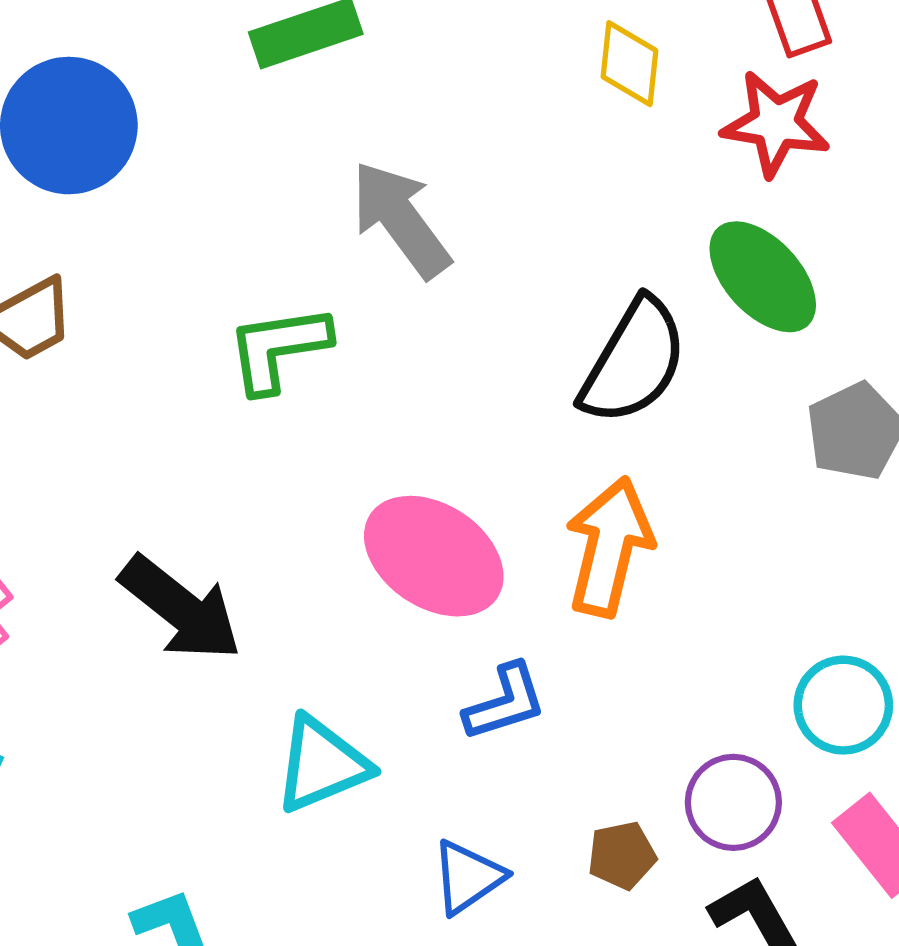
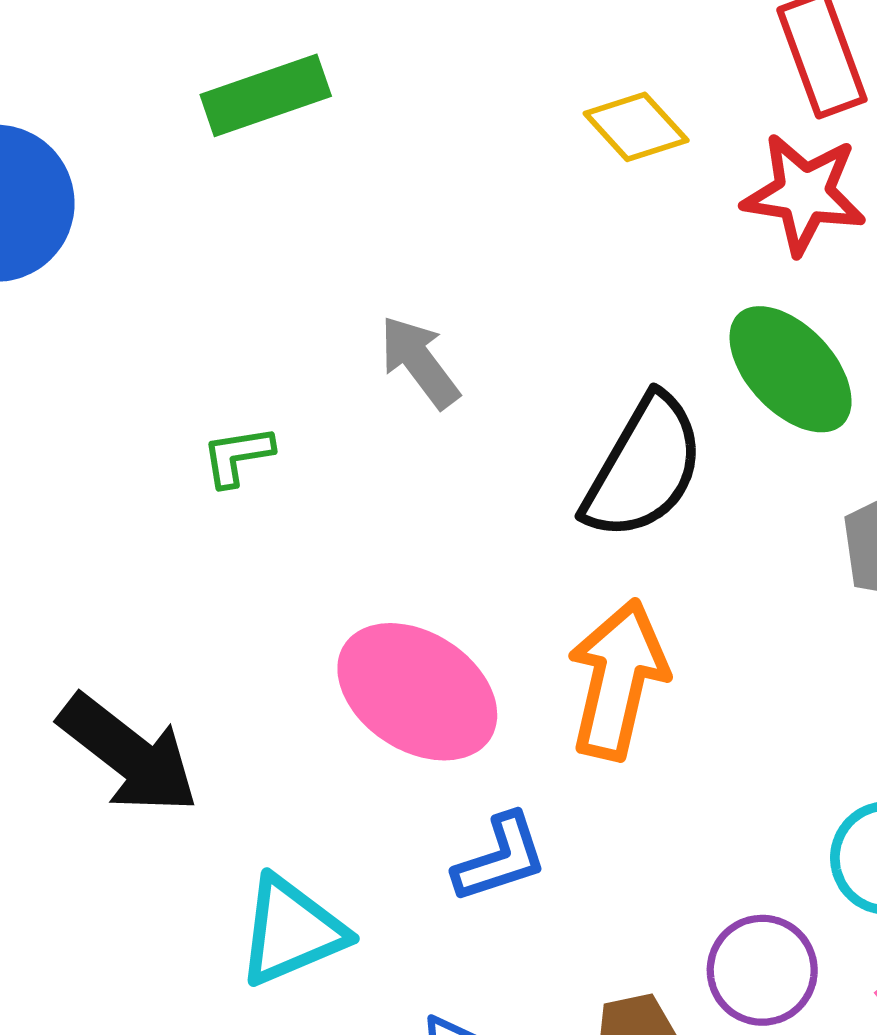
yellow diamond: (629, 64) -> (636, 127), turned -48
gray arrow: (401, 219) -> (419, 362), moved, size x0.7
green L-shape: (278, 348) -> (238, 456), size x0.6

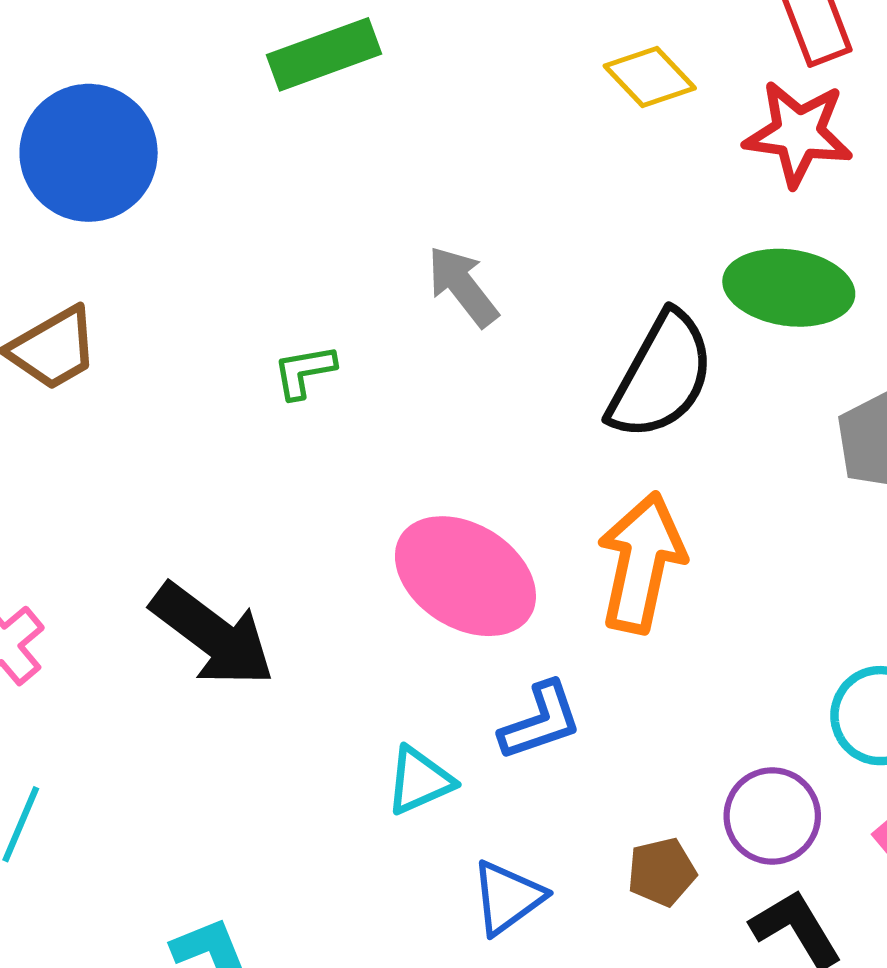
green ellipse: (791, 369) -> (789, 288), turned -38
cyan triangle: (291, 931) -> (419, 781), moved, size x0.7

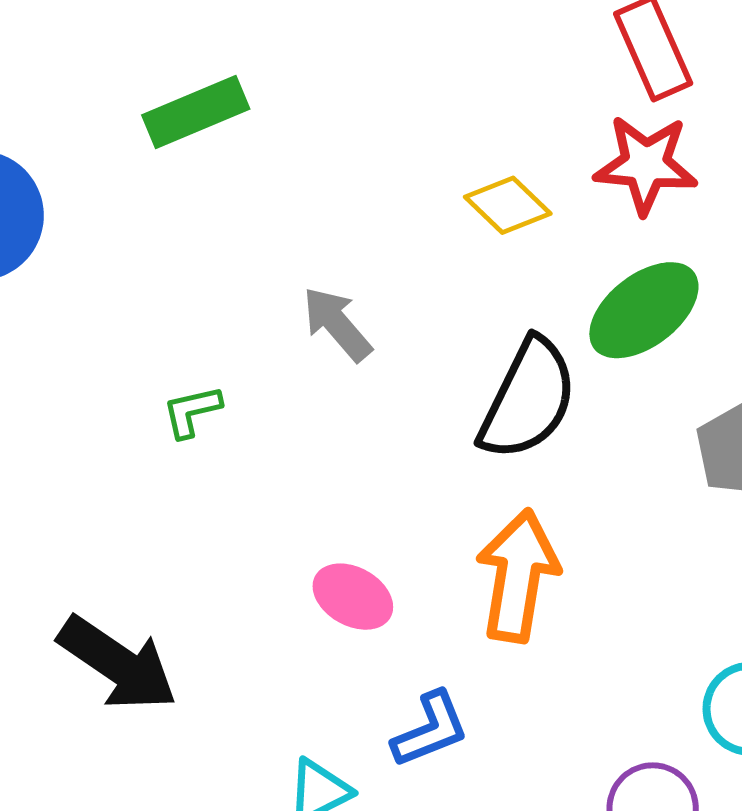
yellow diamond: (650, 77) -> (508, 205), moved
green ellipse: (789, 288) -> (644, 310), turned -43
pink ellipse: (465, 576) -> (353, 597), size x0.6

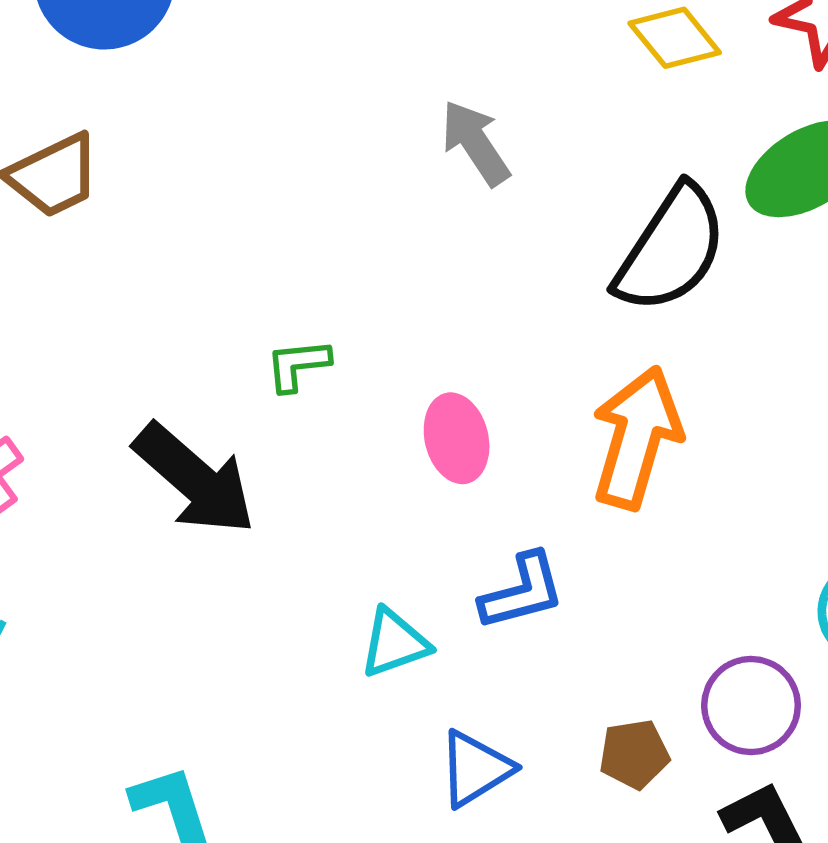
green L-shape: (192, 411) -> (298, 365), moved
pink ellipse: (353, 597) -> (457, 438), turned 40

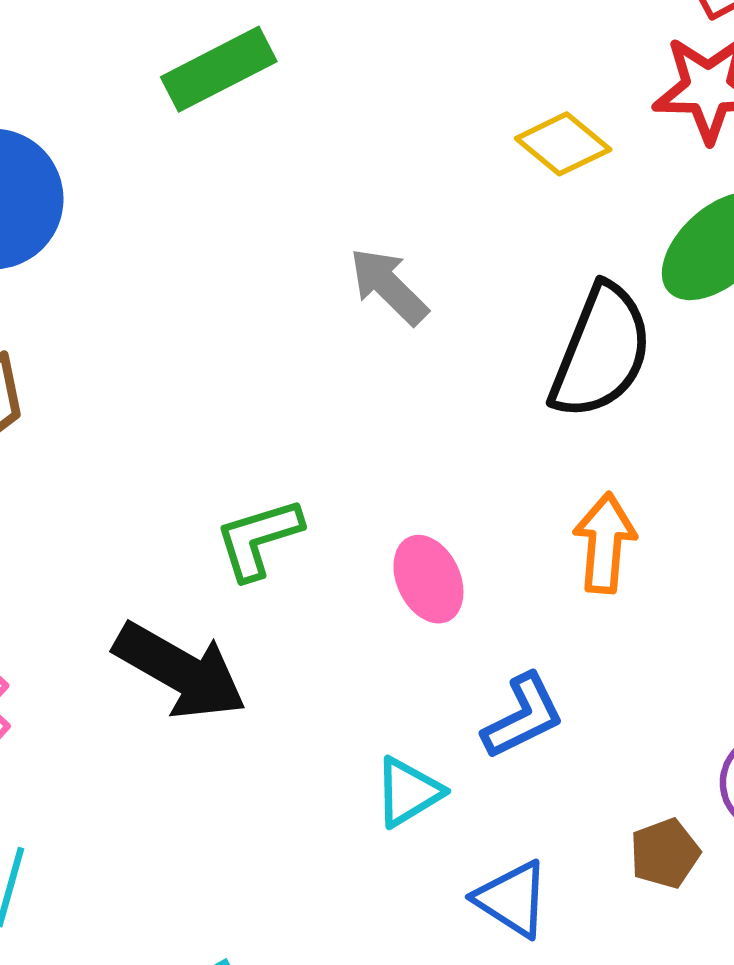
green L-shape: (298, 365) -> (259, 539), size x1.4
orange arrow: (637, 438) -> (605, 543), size x0.7
blue triangle: (475, 769) -> (512, 899), turned -44

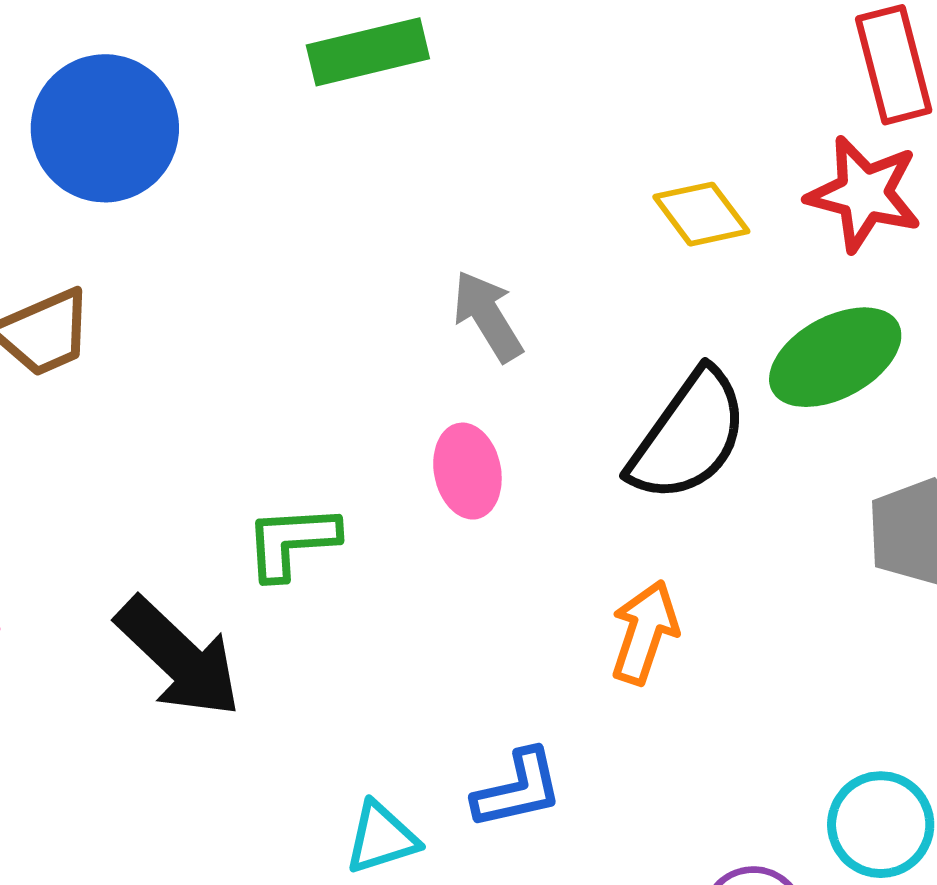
pink ellipse: (428, 579) -> (467, 471), moved

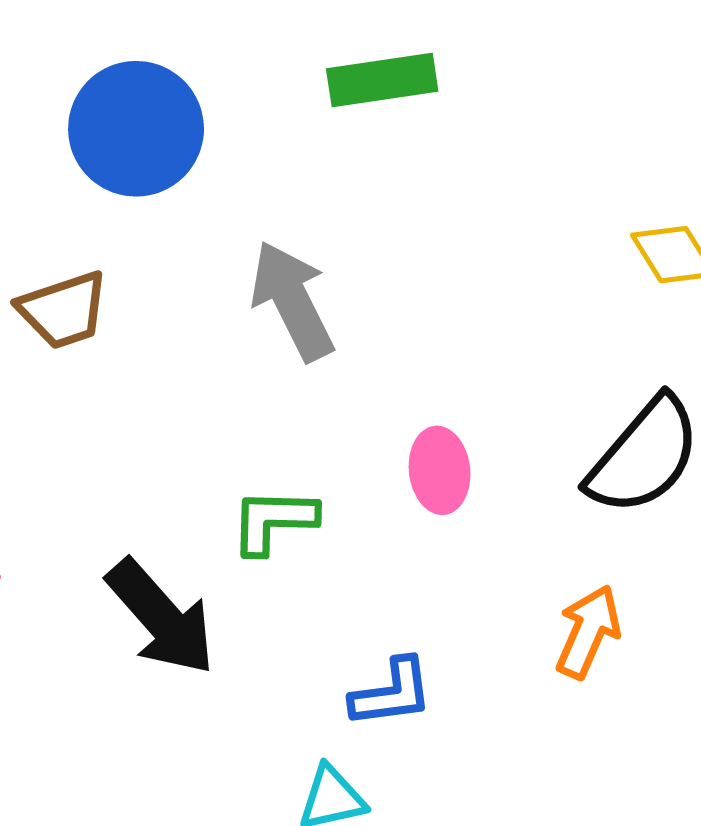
gray arrow: (488, 316) -> (292, 301), moved, size x1.4
blue L-shape: (518, 789) -> (392, 693), moved

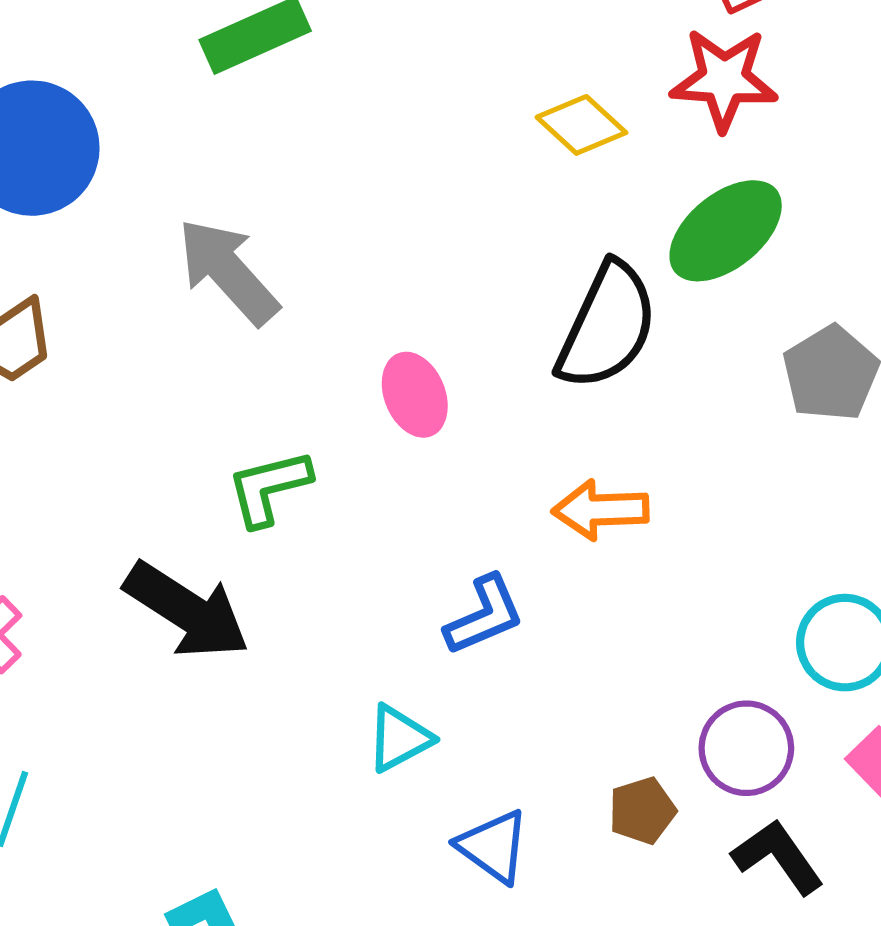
orange arrow: (588, 632) -> (601, 510), turned -100
blue L-shape: (392, 693) -> (484, 615), moved

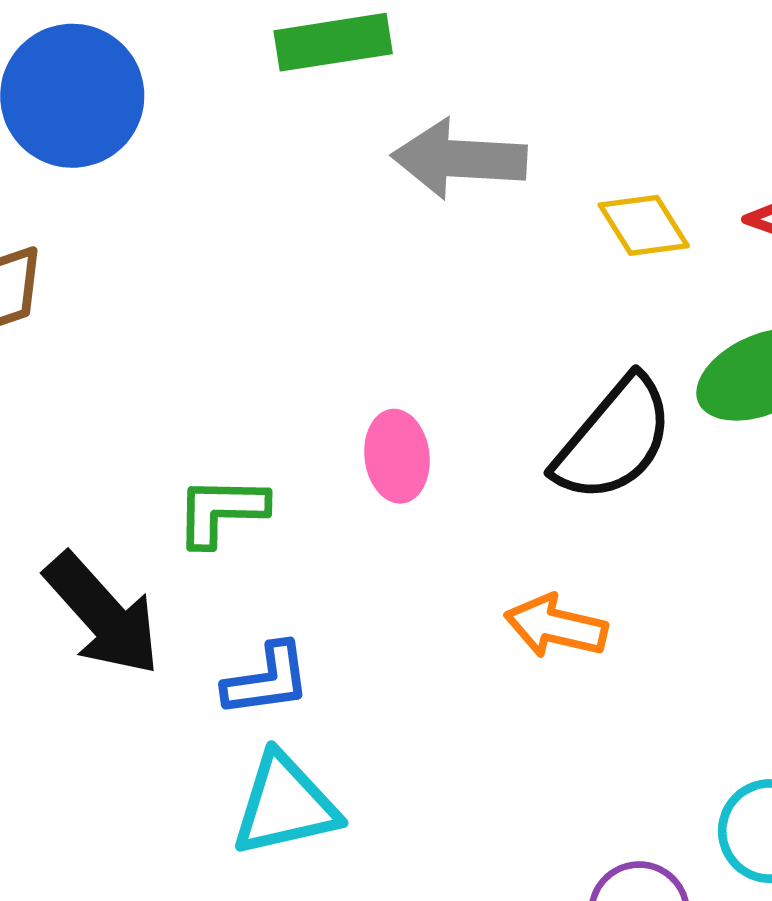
gray arrow: (228, 271) -> (459, 159), moved, turned -60
blue L-shape: (484, 615) -> (267, 680), moved
cyan triangle: (399, 738) -> (285, 805), size x1.5

